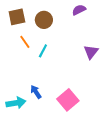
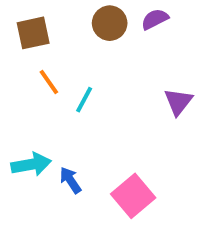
brown circle: (44, 20) -> (110, 23), moved
cyan arrow: (16, 103) -> (31, 164), moved

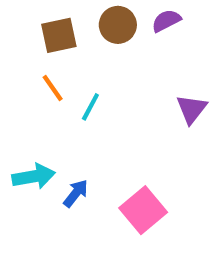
brown square: (33, 33) -> (59, 35), moved
blue arrow: (70, 180) -> (76, 193), turned 72

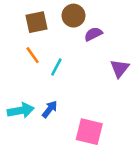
purple semicircle: (166, 21) -> (93, 34), moved
blue arrow: (76, 193) -> (50, 109), moved
pink square: (143, 210) -> (89, 132), turned -36

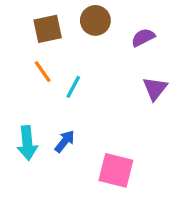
purple semicircle: (93, 34) -> (143, 37), moved
cyan arrow: (21, 111) -> (27, 143), turned 95

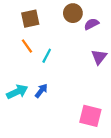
brown circle: (95, 20) -> (73, 13), moved
cyan arrow: (27, 143) -> (17, 92), turned -110
pink square: (116, 170) -> (90, 116), moved

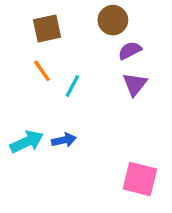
purple semicircle: (91, 24) -> (130, 51), moved
purple triangle: (99, 57) -> (135, 84), moved
blue arrow: (41, 91) -> (64, 140), turned 40

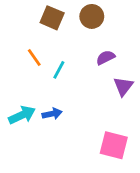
brown square: (47, 29) -> (52, 18), moved, turned 35
purple semicircle: (130, 51) -> (106, 58), moved
purple triangle: (135, 84) -> (123, 86), moved

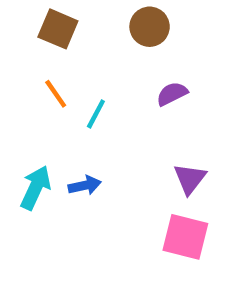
brown square: (52, 18) -> (58, 29), moved
purple triangle: (123, 86) -> (190, 179), moved
cyan arrow: (22, 115) -> (36, 188), turned -40

